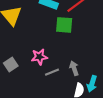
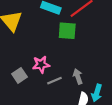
gray square: (11, 65) -> (20, 75), moved

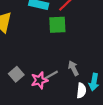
pink star: (41, 64) -> (39, 80), moved

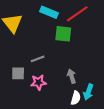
gray square: (16, 74) -> (18, 73), turned 32
gray line: (51, 75) -> (38, 59), moved

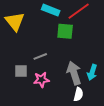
gray arrow: (72, 76) -> (74, 73), size x1.6
cyan arrow: (88, 92) -> (92, 72), moved

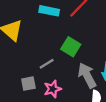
green square: (65, 31) -> (71, 47), moved, turned 36

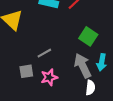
green square: (71, 47) -> (88, 36), moved

